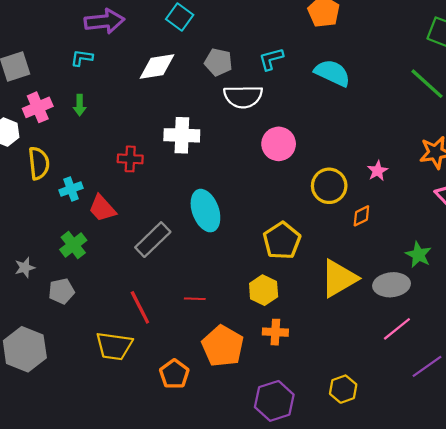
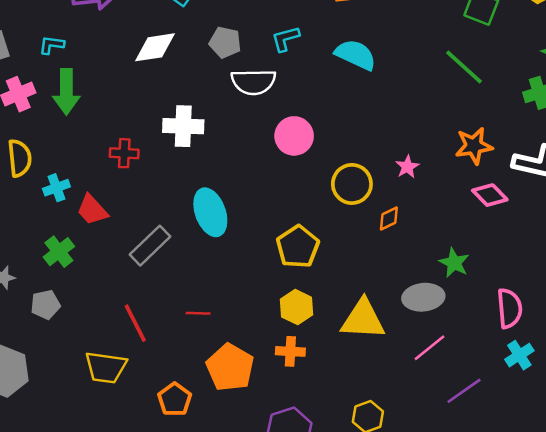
cyan L-shape: (82, 58) -> (52, 45), moved
green arrow: (80, 105) -> (66, 92), size x1.8
yellow triangle: (339, 278) -> (363, 319), moved, turned 33
yellow hexagon: (264, 290) -> (297, 307), moved

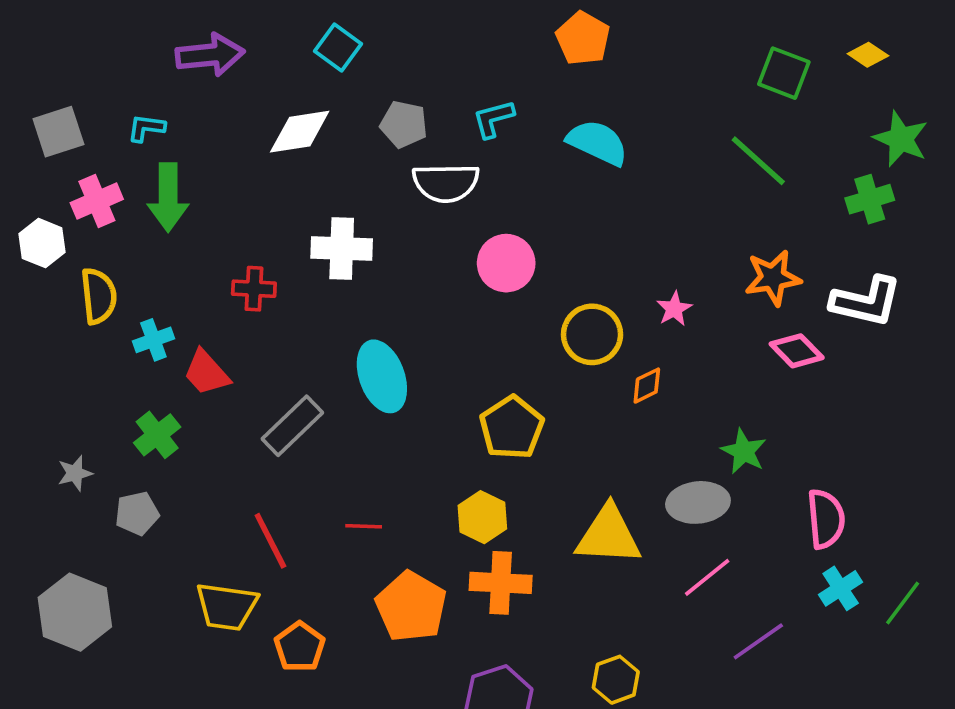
yellow hexagon: (297, 307) -> (482, 517), moved
orange cross: (290, 351) -> (501, 583), size x1.4
orange pentagon: (175, 399) -> (300, 647), moved

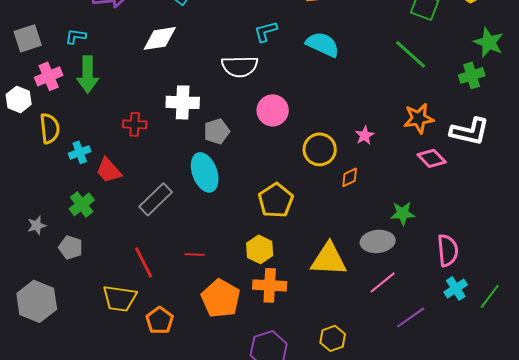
gray pentagon: (404, 124) -> (217, 131), moved, turned -30
green star: (744, 451) -> (403, 213), turned -30
gray pentagon: (137, 513) -> (71, 247), turned 30

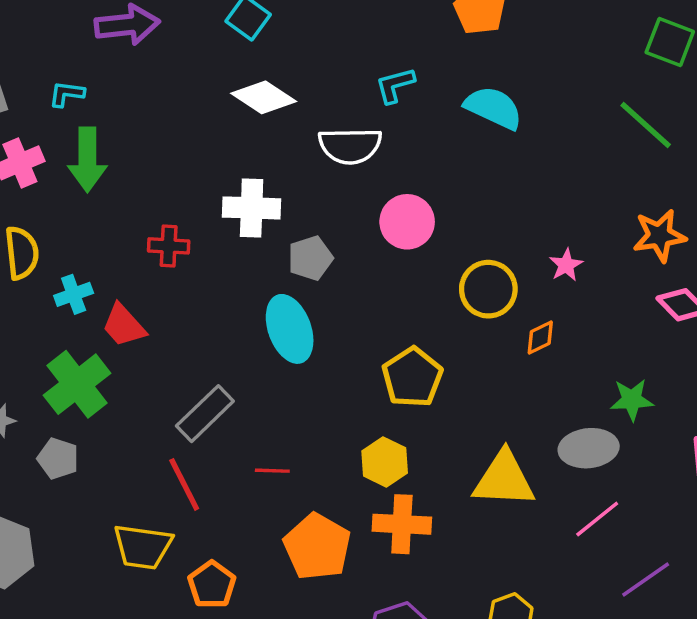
white diamond: (160, 38) -> (264, 97), moved, turned 42
gray rectangle: (156, 199) -> (205, 414), moved
green cross: (82, 204) -> (77, 384), size x1.5

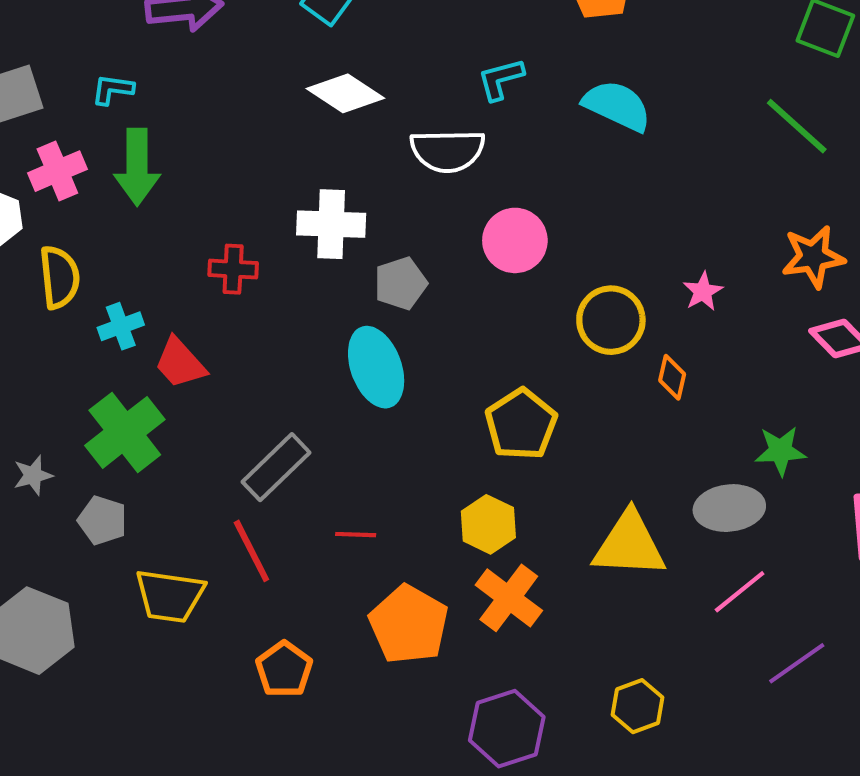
orange diamond: (540, 338) -> (672, 377), turned -51
orange cross: (402, 524) -> (509, 598), turned 34
yellow trapezoid: (143, 547) -> (170, 596), moved

